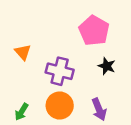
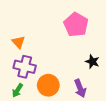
black star: (107, 66) -> (92, 62), moved
purple cross: (60, 71) -> (25, 67), moved

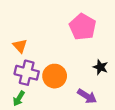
orange circle: (48, 85) -> (55, 76), moved
purple arrow: (80, 88) -> (87, 96), turned -36

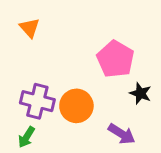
pink pentagon: (83, 27) -> (115, 59), moved
orange triangle: (20, 46) -> (30, 28), moved

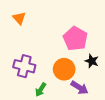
orange circle: (76, 106) -> (64, 69), moved
green arrow: (26, 137) -> (41, 90), moved

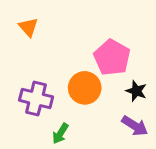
orange circle: (64, 69) -> (85, 88), moved
purple arrow: (79, 88) -> (135, 126), moved

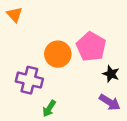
orange triangle: (28, 27) -> (15, 15), moved
orange circle: (85, 88) -> (58, 54), moved

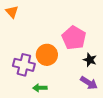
orange circle: (58, 54) -> (47, 55), moved
green arrow: (49, 108) -> (40, 88), turned 56

